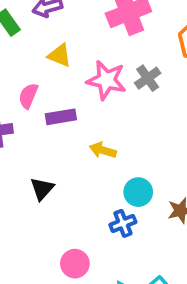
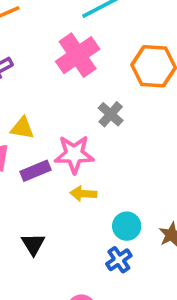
yellow triangle: (60, 55) -> (22, 128), moved
pink star: (106, 80) -> (74, 154), moved

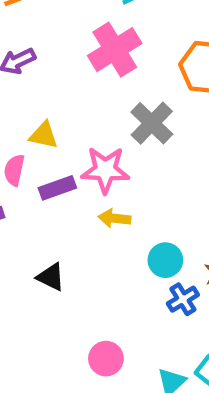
gray cross: (111, 114) -> (152, 123), size x1.4
black triangle: (33, 244) -> (51, 277), turned -35
blue cross: (119, 260) -> (183, 299), moved

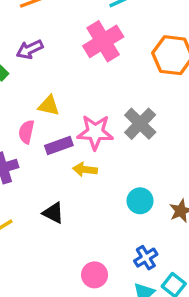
gray cross: (152, 123) -> (140, 124), moved
yellow arrow: (114, 218) -> (85, 170), moved
blue cross: (183, 299) -> (146, 258), moved

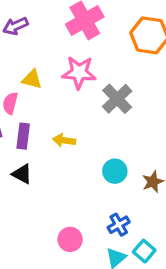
pink star: (95, 132) -> (79, 72), moved
purple rectangle: (59, 145) -> (23, 136), moved, turned -65
black triangle: (53, 213) -> (22, 174), moved

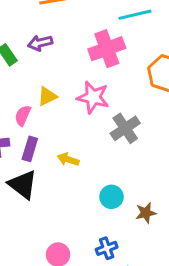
yellow triangle: (32, 79) -> (47, 96), turned -50
black triangle: (22, 174) -> (23, 185), size x1.5

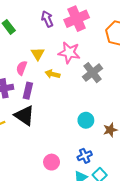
purple arrow: (40, 43) -> (47, 19), moved, turned 84
yellow triangle: (47, 96) -> (38, 54), turned -32
yellow arrow: (68, 159) -> (53, 74), moved

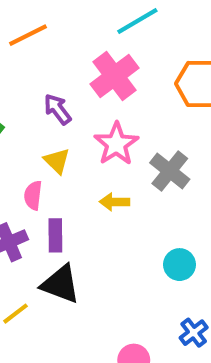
purple arrow: (47, 19) -> (57, 109), moved
pink star: (69, 53) -> (116, 144), turned -30
yellow arrow: (53, 74) -> (115, 202), moved

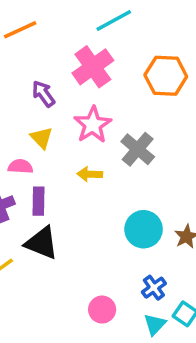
pink semicircle: (33, 195) -> (20, 167), turned 85
cyan circle: (180, 265) -> (144, 229), size x1.4

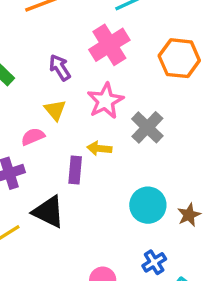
pink semicircle: (20, 167) -> (33, 137), turned -30
purple rectangle: (39, 201) -> (75, 170), moved

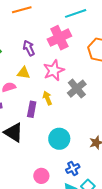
yellow triangle: (55, 110) -> (24, 73), turned -48
yellow arrow: (99, 148) -> (47, 98), turned 56
cyan circle: (148, 205) -> (59, 139), moved

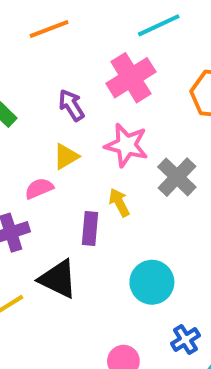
pink star: (54, 70) -> (126, 145), turned -30
yellow triangle: (24, 73) -> (66, 156), turned -32

